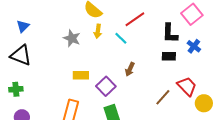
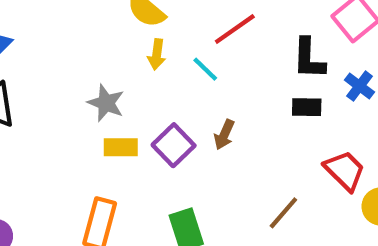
gray star: (72, 38) -> (106, 103), moved
purple square: (106, 86) -> (174, 145), moved
brown line: (163, 97) -> (283, 213), moved

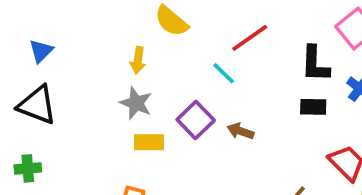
yellow arrow: (157, 54) -> (138, 60), moved
brown arrow: (224, 135) -> (240, 131), turned 85
purple square: (174, 145) -> (196, 120), moved

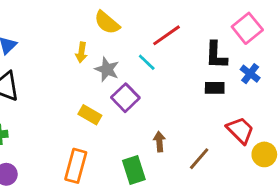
gray star: (136, 103) -> (107, 69), moved
brown arrow: (240, 131) -> (159, 142), moved, turned 66
yellow rectangle: (149, 142) -> (90, 115), turned 30

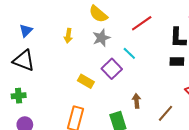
yellow arrow: (81, 52) -> (68, 36), moved
cyan line: (147, 62) -> (129, 53), moved
gray star: (107, 69) -> (101, 38), moved, turned 30

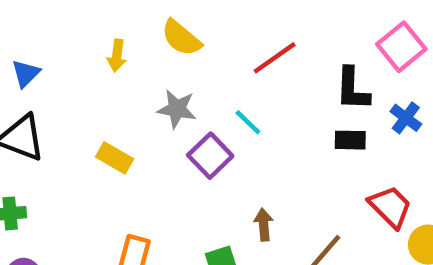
yellow arrow: (68, 36) -> (117, 56), moved
gray star: (101, 38) -> (177, 109), moved, turned 30
yellow rectangle: (86, 81) -> (115, 158), moved

